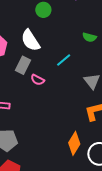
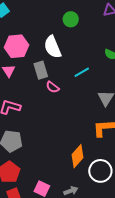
gray rectangle: (23, 65) -> (41, 70), turned -54

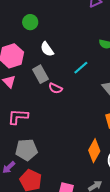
green circle: (71, 19) -> (30, 22), moved
white semicircle: (53, 47) -> (47, 49), size x0.7

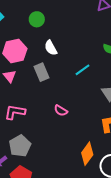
pink semicircle: (55, 88) -> (61, 111), moved
gray pentagon: (27, 150) -> (20, 146), turned -30

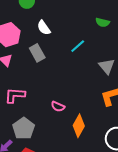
pink semicircle: (61, 111) -> (58, 106), moved
orange diamond: (87, 154) -> (79, 126), moved

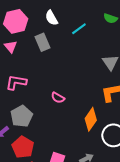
cyan line: (78, 46) -> (79, 29), moved
orange diamond: (79, 126) -> (91, 119), moved

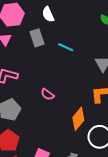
cyan line: (79, 29) -> (66, 47), moved, turned 56

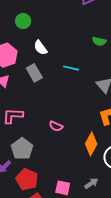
cyan line: (66, 47) -> (71, 68), moved

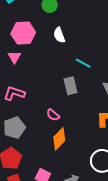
gray rectangle: (34, 73) -> (70, 86), moved
orange diamond: (91, 144) -> (59, 139), moved

